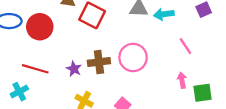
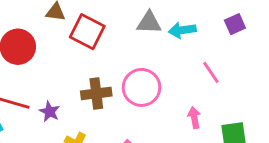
purple star: (74, 69) -> (50, 112), moved
pink arrow: (182, 80) -> (194, 118), moved

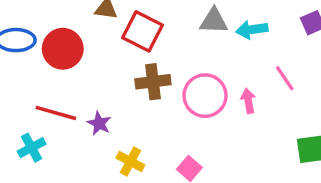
brown cross: (96, 93) -> (153, 82), moved
pink arrow: (194, 118) -> (248, 101), moved

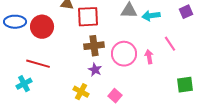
red square: (143, 31) -> (88, 17), turned -30
purple star: (99, 123) -> (95, 70), moved

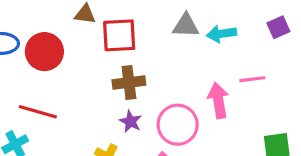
pink line: (170, 44) -> (252, 79), turned -63
pink circle: (124, 54) -> (178, 125), moved
pink arrow: (149, 57) -> (218, 100), size x1.5

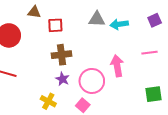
red square: (119, 35) -> (55, 25), size x0.7
pink line: (252, 79) -> (150, 53), moved

